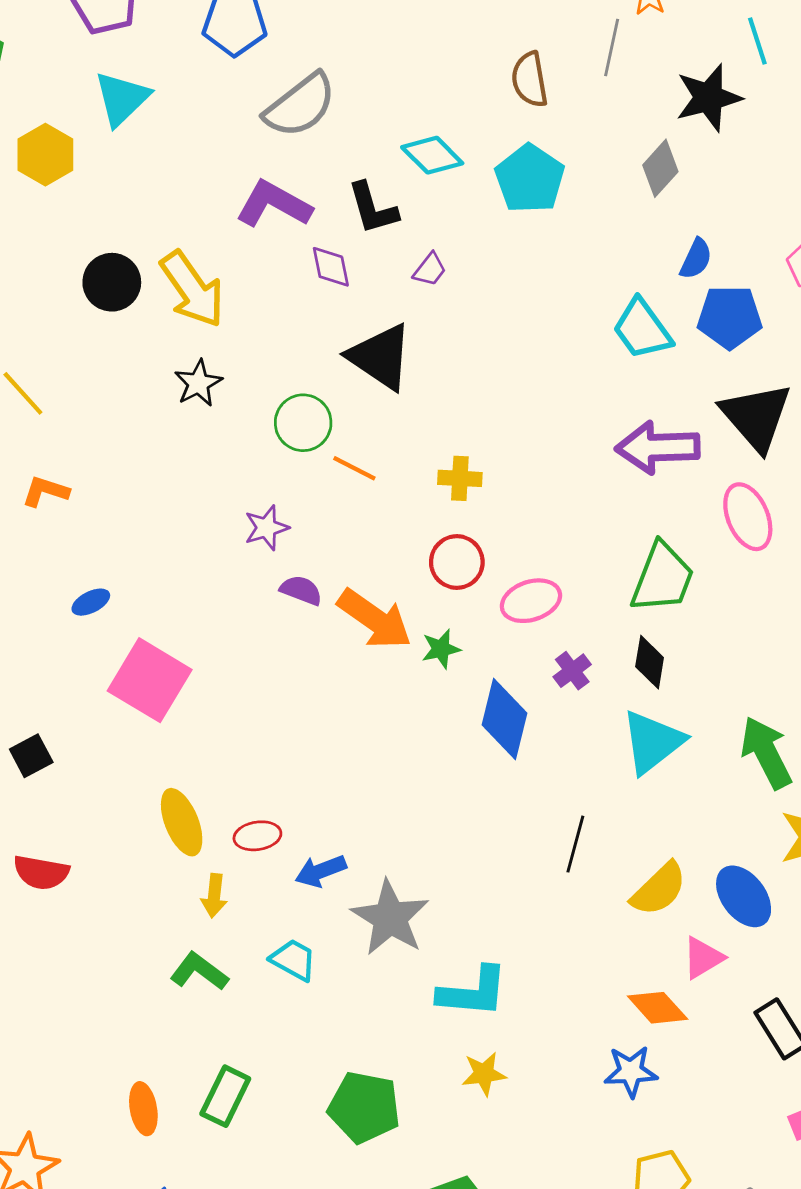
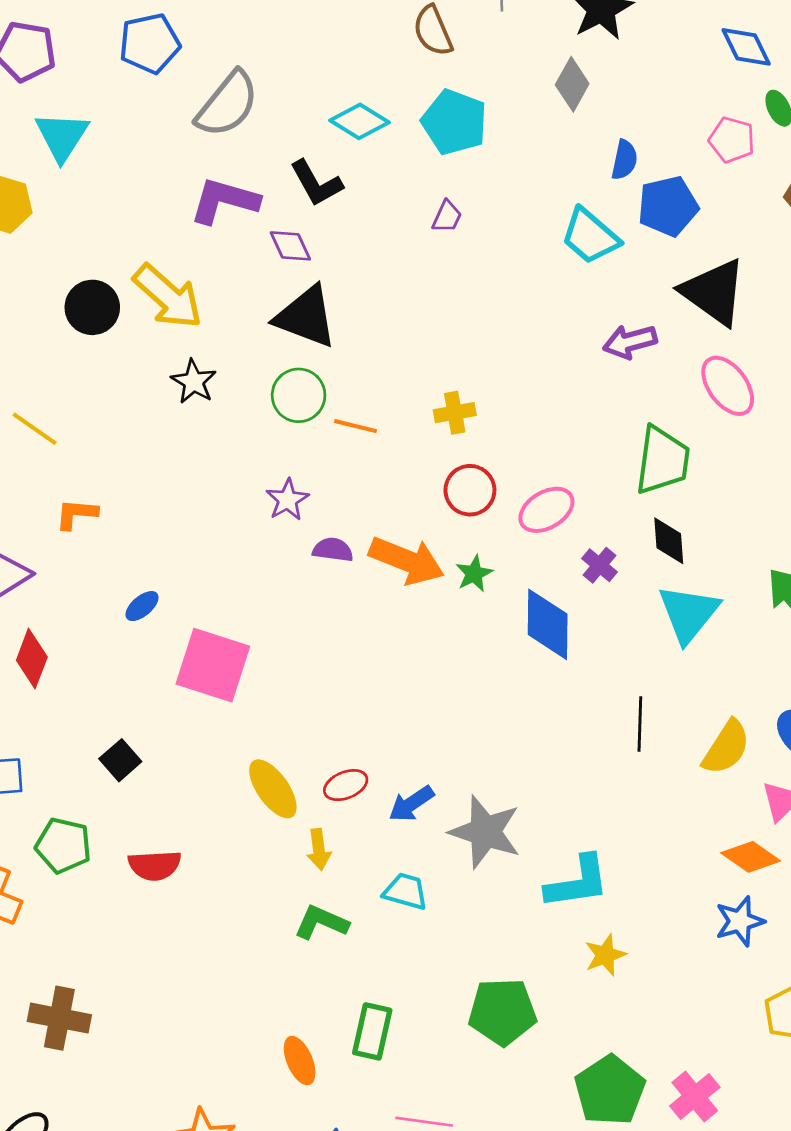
purple trapezoid: (430, 270) -> (447, 217), moved
black triangle: (380, 357) -> (306, 317), moved
purple arrow: (658, 448) -> (630, 342), size x0.7

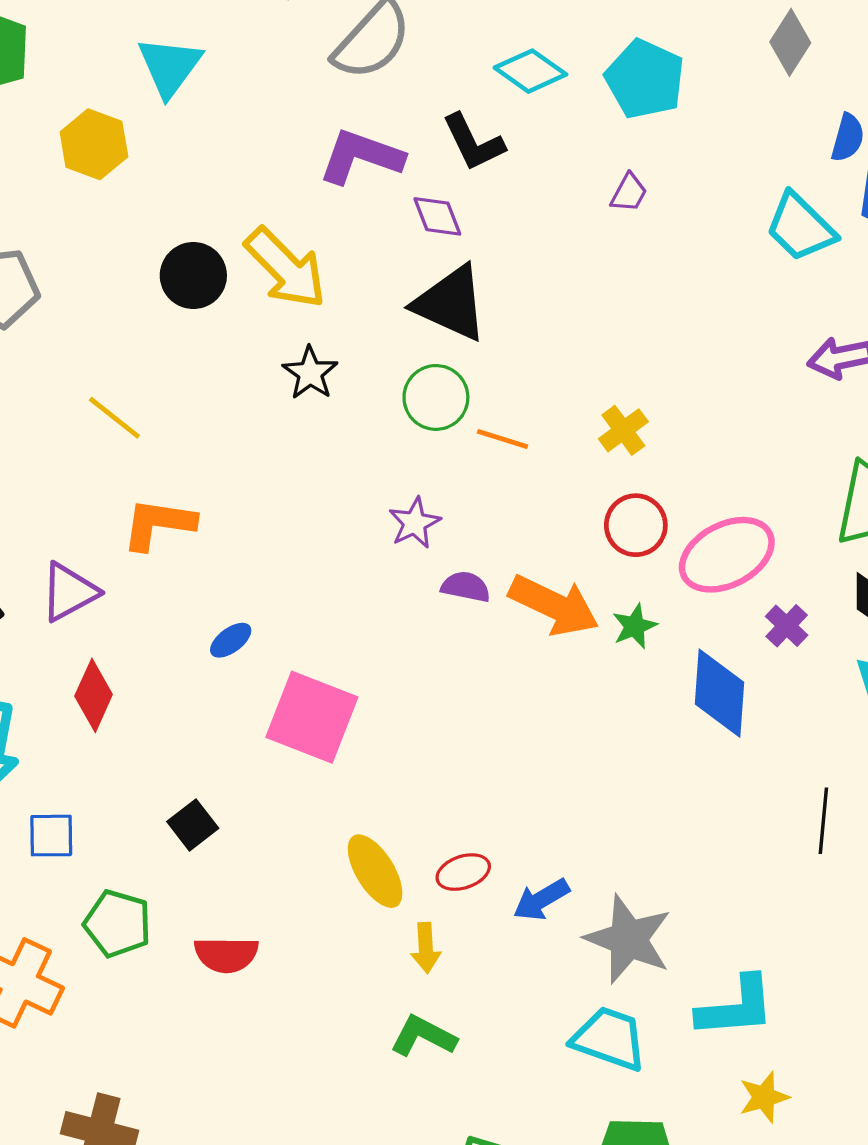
yellow cross: (455, 413) -> (623, 430), turned -30
pink ellipse: (546, 510) -> (727, 555), size x1.4
orange L-shape: (76, 514) -> (158, 524), size x1.4
cyan trapezoid: (406, 891) -> (609, 1039), moved, size x1.4

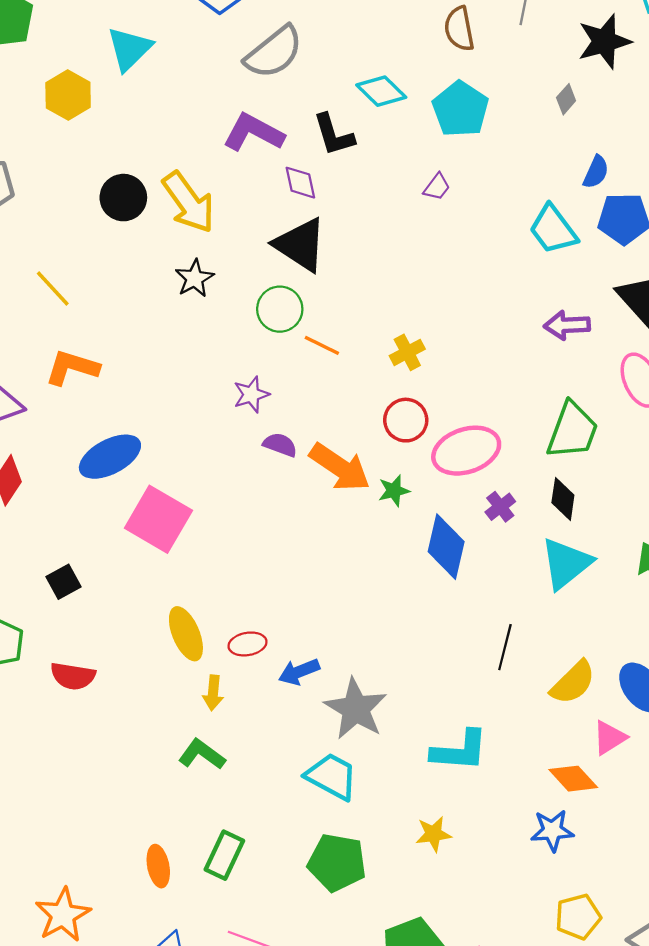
gray diamond: (790, 42) -> (566, 99), size x0.7
blue ellipse: (231, 640) -> (110, 457), size x2.0
cyan L-shape: (736, 1007) -> (460, 751), moved

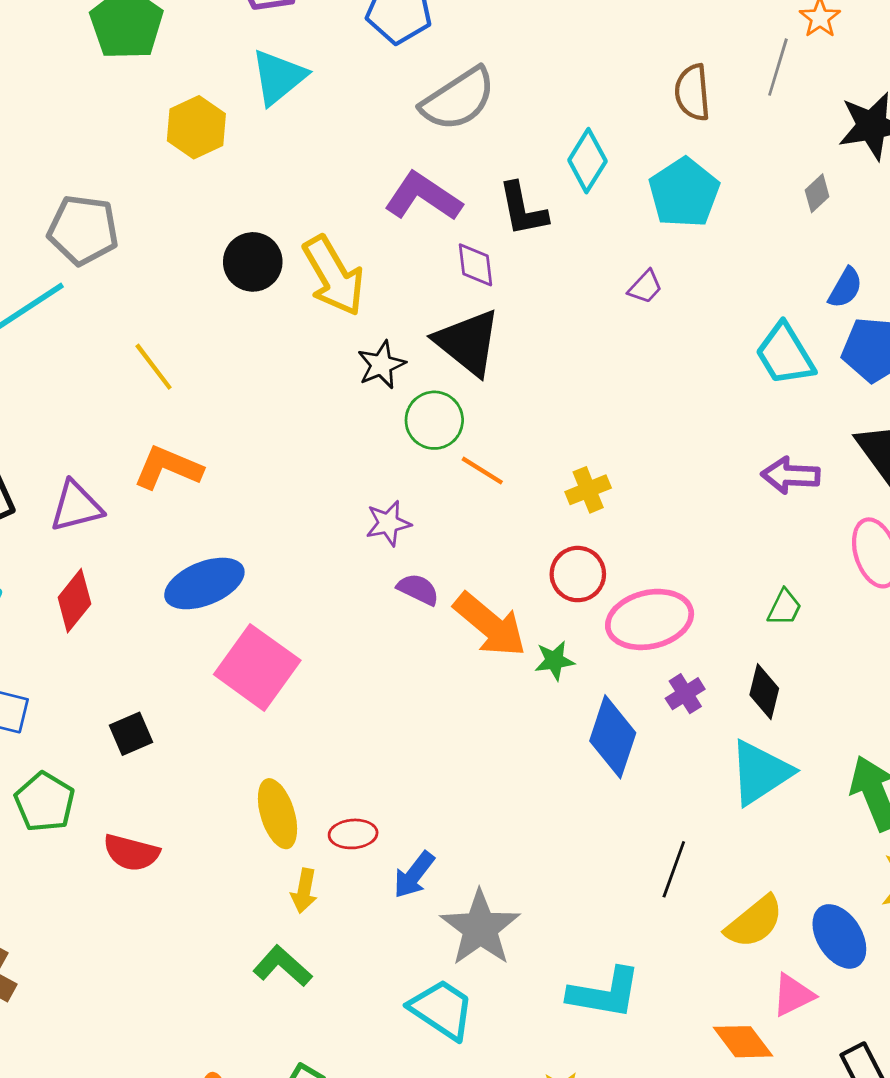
cyan diamond: (381, 91) -> (587, 161), turned 72
black star: (195, 278) -> (381, 365), moved
green trapezoid: (572, 431) -> (784, 607), size x0.5
blue arrow: (299, 672) -> (414, 875), turned -36

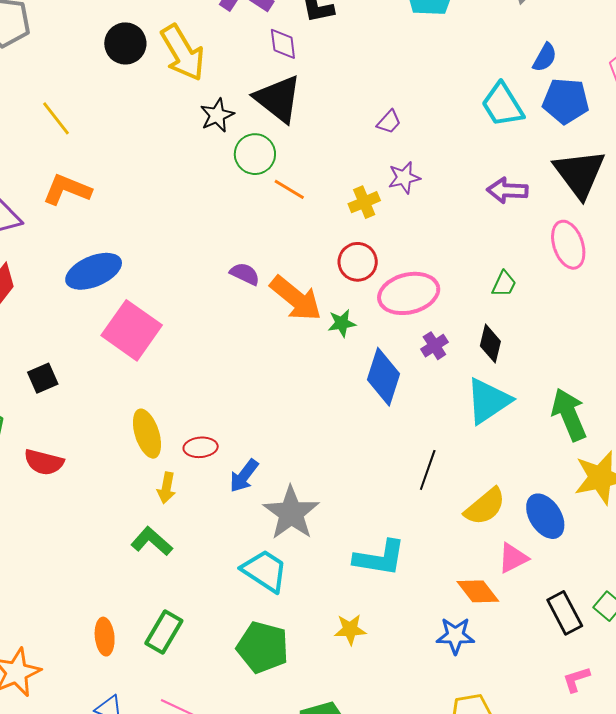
purple trapezoid: (645, 287) -> (389, 122), moved
purple star: (388, 523) -> (404, 178), moved

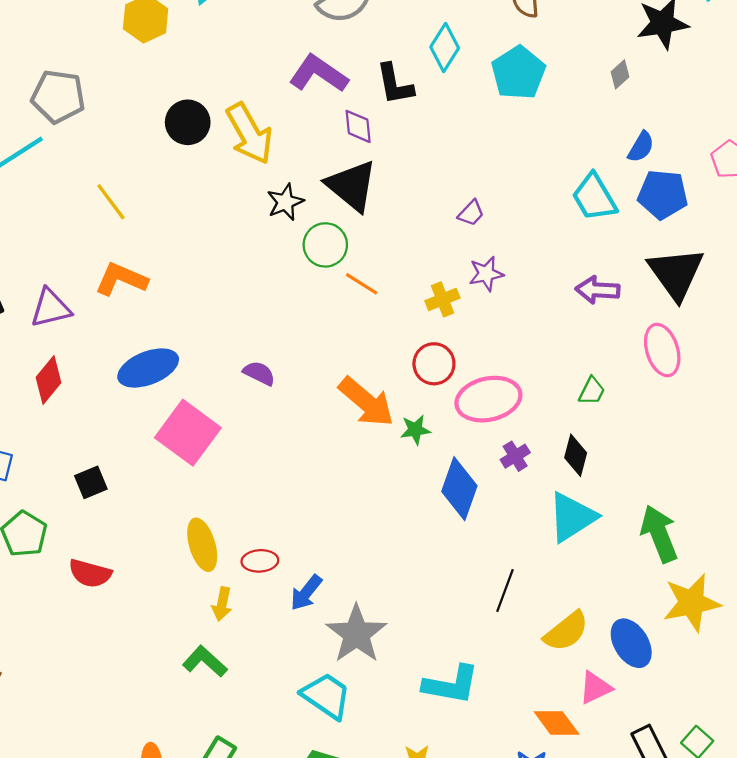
purple semicircle: (245, 274) -> (259, 373), moved

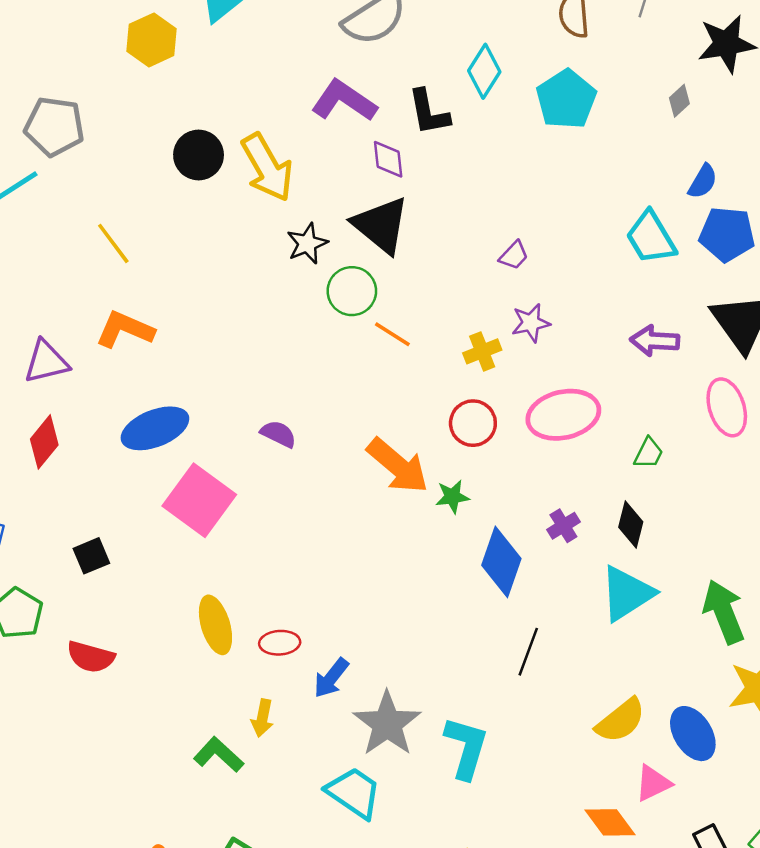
pink ellipse: (488, 399) -> (563, 415), moved
black line: (505, 591) -> (528, 652), moved
yellow arrow: (222, 604) -> (262, 718), moved
cyan L-shape: (451, 685) -> (466, 748), moved, turned -84

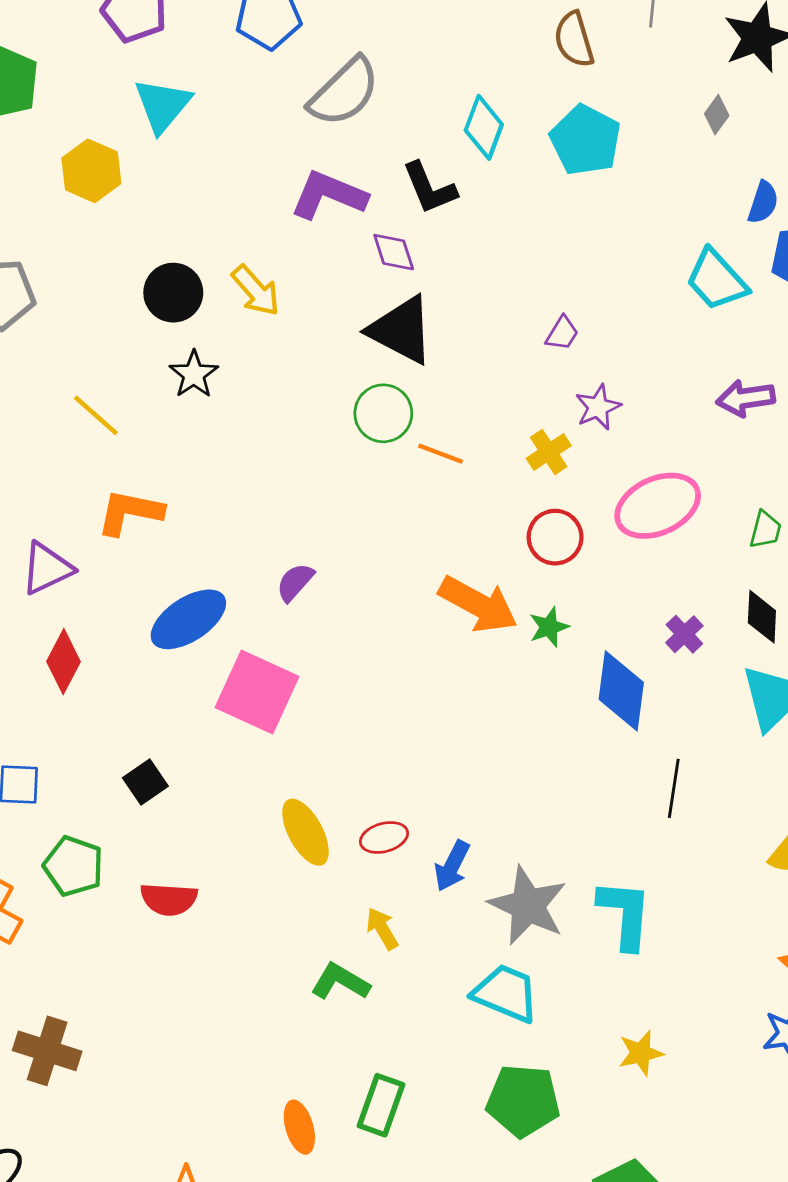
yellow arrow: (267, 167) -> (256, 291), size x0.7
black star: (307, 244) -> (194, 374), moved
purple semicircle: (278, 434) -> (295, 582), moved, turned -63
yellow arrow: (262, 718) -> (382, 929), turned 150

